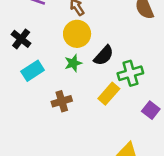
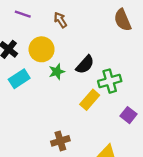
yellow circle: (77, 34) -> (42, 49), moved
brown cross: (62, 101) -> (60, 141), moved

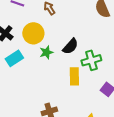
yellow rectangle: (90, 100) -> (74, 76), turned -42

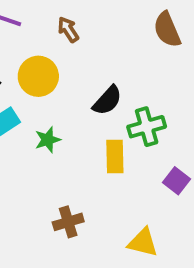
green star: (46, 52) -> (48, 140), moved

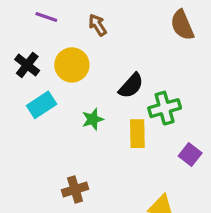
green star: (48, 140) -> (93, 119), moved
brown cross: (68, 222) -> (75, 190), moved

